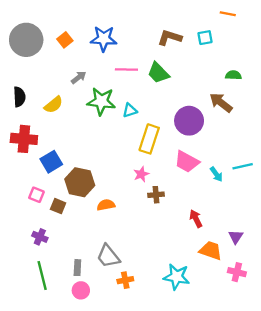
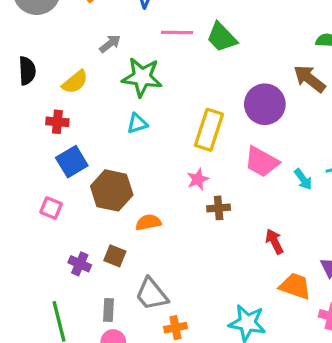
cyan triangle: (130, 110) -> (137, 123), moved
red cross: (24, 139) -> (57, 122), moved, size x0.6
brown square: (58, 206) -> (115, 256), moved
purple cross: (40, 237) -> (80, 264), moved

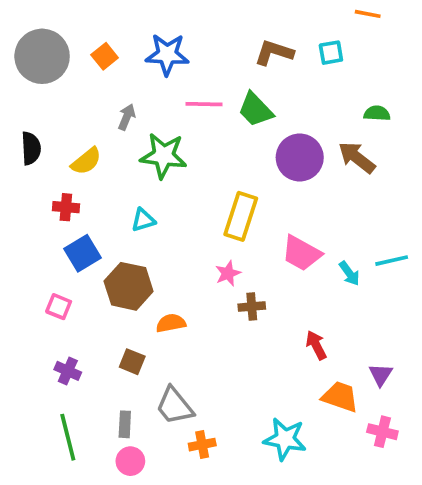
gray arrow: (110, 44) -> (127, 117), turned -30
purple circle: (265, 104) -> (300, 157), moved
cyan triangle: (137, 123) -> (143, 220), moved
purple cross: (80, 264) -> (68, 371), moved

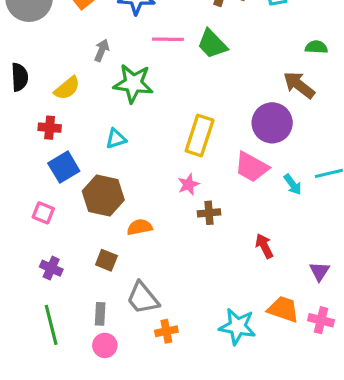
purple circle: (300, 157) -> (272, 123), moved
orange trapezoid: (340, 397) -> (283, 309), moved

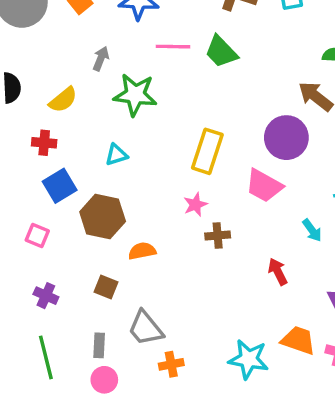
cyan arrow: (293, 184) -> (312, 230), moved

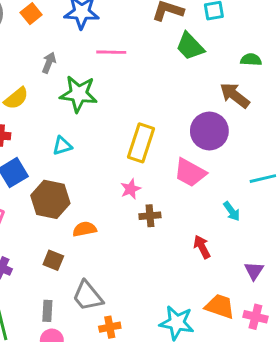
green trapezoid: (221, 52) -> (190, 46), moved

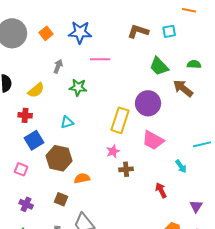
green trapezoid: (190, 46) -> (159, 66), moved
green star: (79, 94) -> (78, 87), size x0.7
purple circle: (209, 131) -> (148, 103), moved

